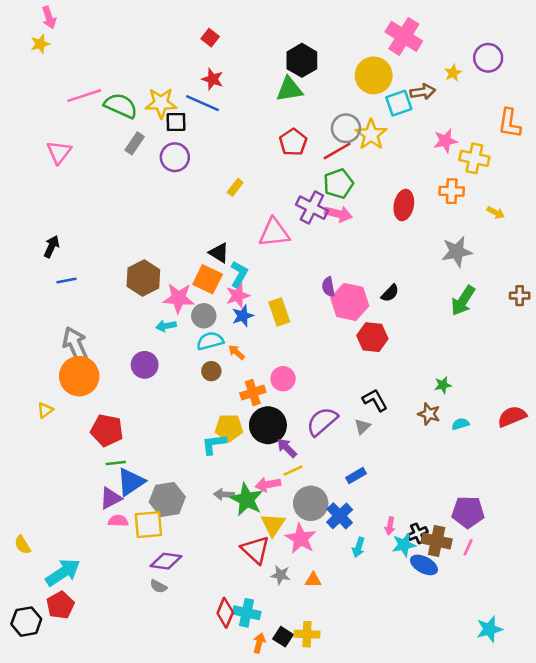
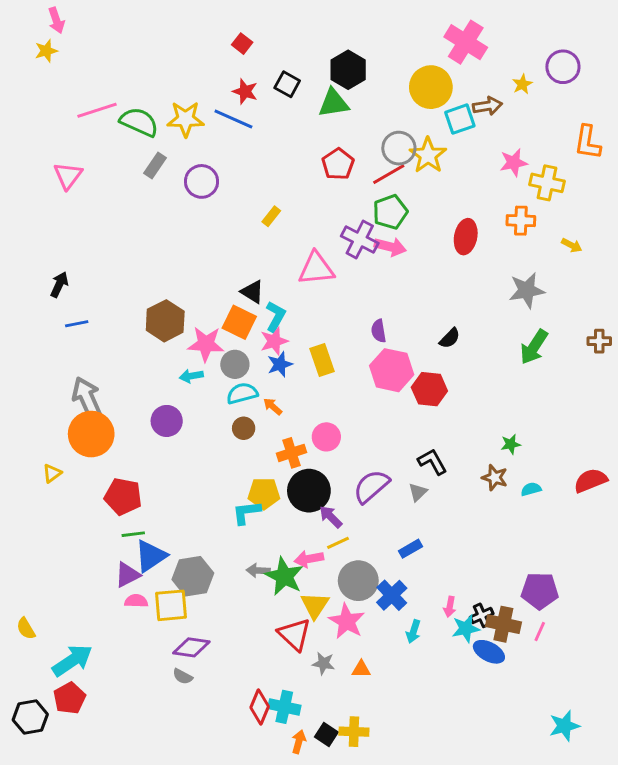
black square: (176, 122) -> (287, 84), moved, turned 30
pink hexagon: (350, 302) -> (392, 370), moved

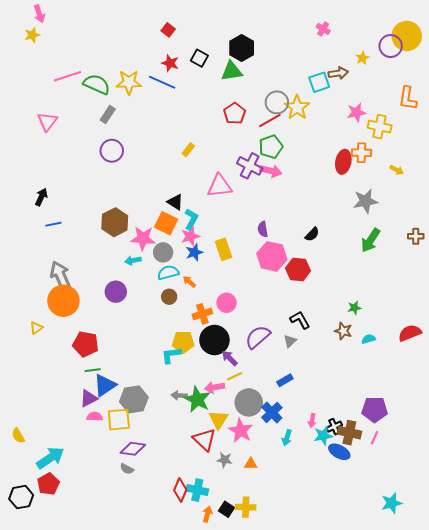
pink cross: (466, 42) -> (323, 29), size x0.5
yellow circle: (431, 87) -> (407, 36), moved
purple circle: (202, 181) -> (112, 151), moved
red ellipse: (466, 237) -> (343, 162), moved

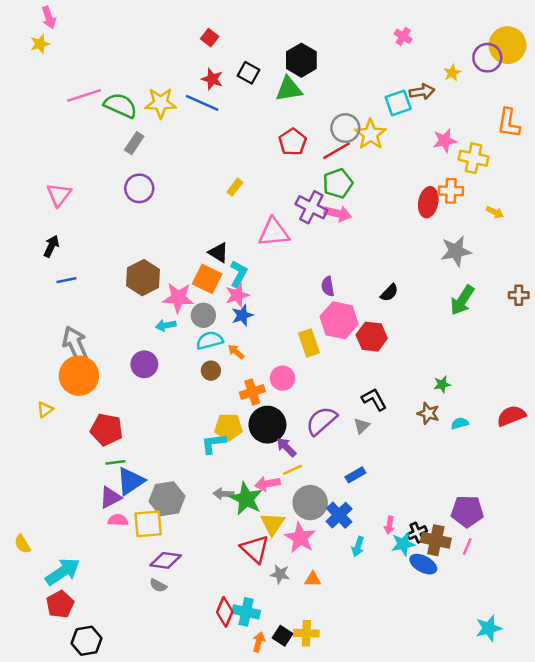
pink triangle: (47, 122) -> (59, 195), moved
yellow rectangle: (224, 249) -> (309, 343), moved
black hexagon: (21, 497) -> (86, 641), moved

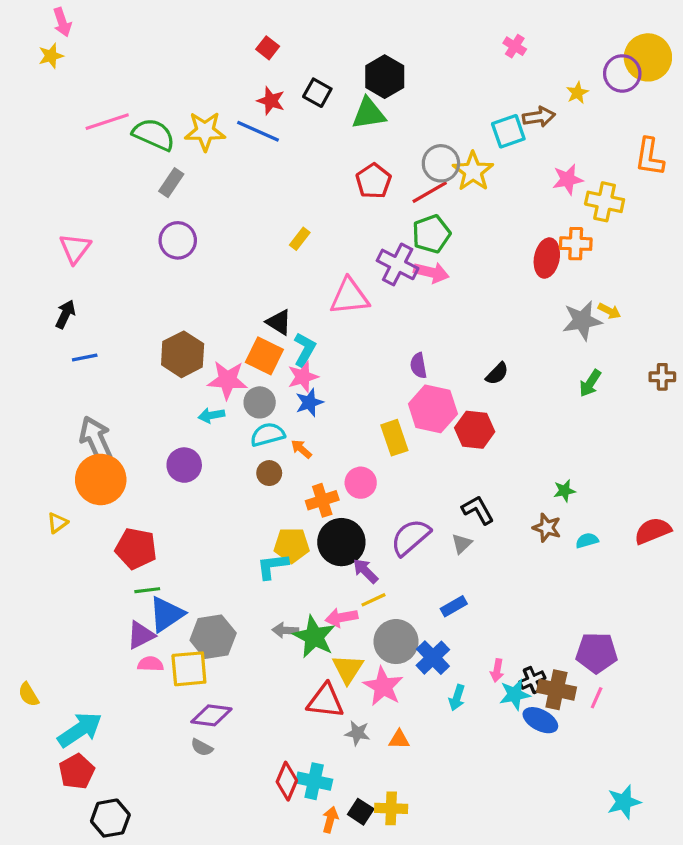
yellow arrow: (495, 212) -> (609, 311), moved
green arrow: (462, 300) -> (590, 383), size x0.7
red triangle: (255, 549) -> (325, 701), turned -36

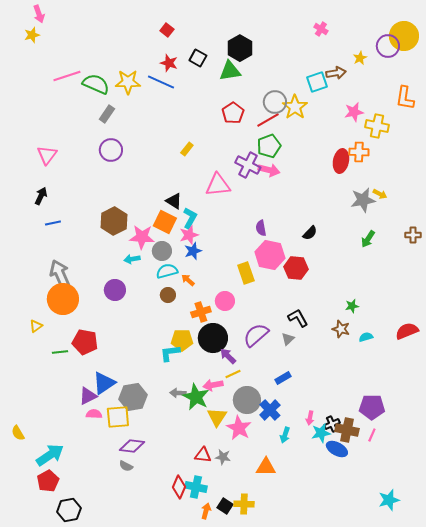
green line: (147, 590) -> (60, 352), moved
red triangle: (325, 701) -> (203, 455), moved, size x0.7
orange triangle: (399, 739) -> (266, 467), moved, size x1.5

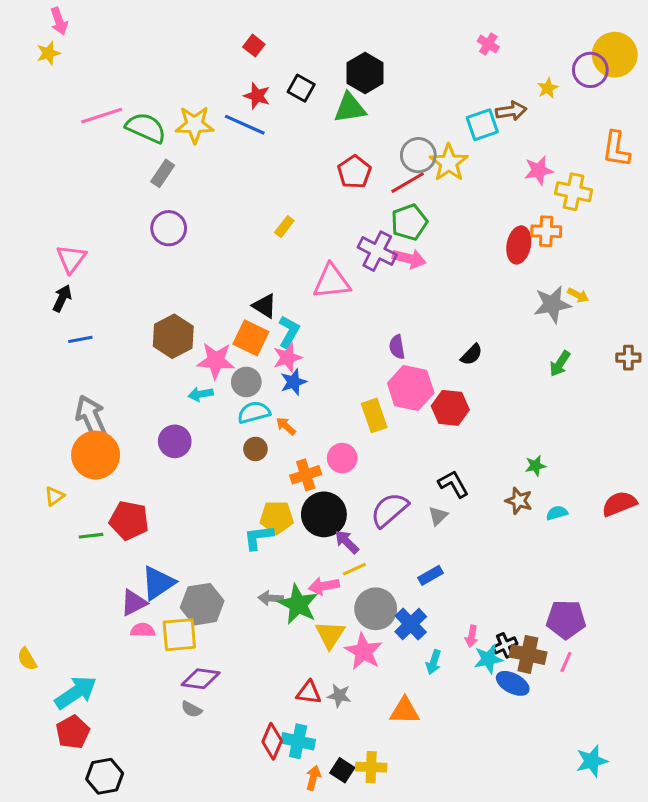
pink triangle: (47, 155) -> (71, 259), moved

